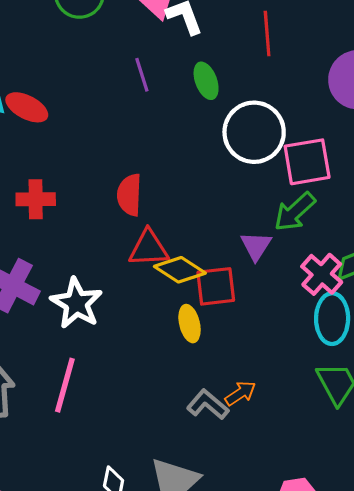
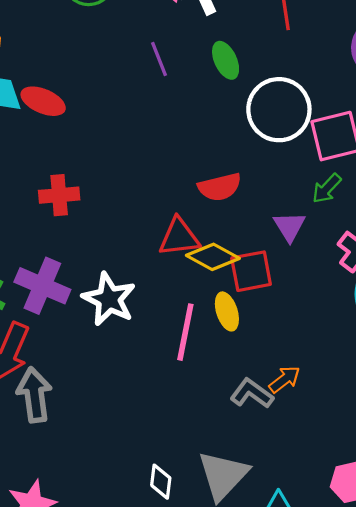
red semicircle: (129, 195) -> (220, 187), moved, turned -102
green arrow: (295, 212) -> (327, 188), size x0.7
pink line: (65, 385) -> (185, 332), moved

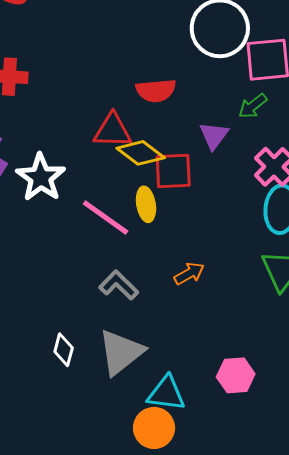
pink line: (185, 332) -> (106, 217), turned -74
gray L-shape: (252, 393) -> (119, 285), moved

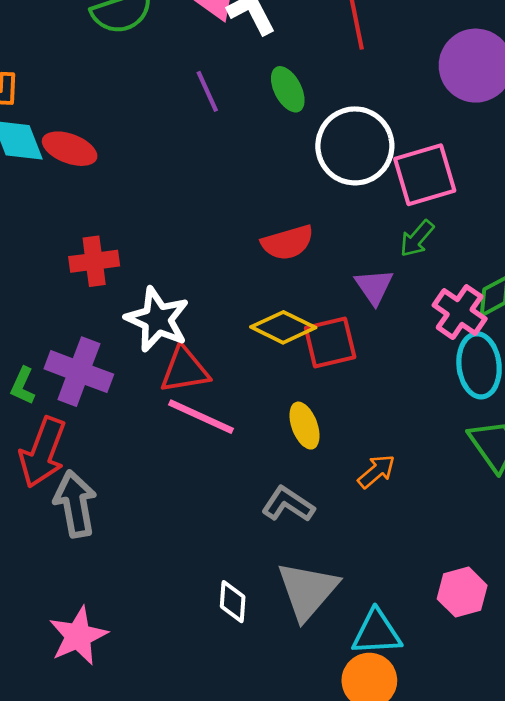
red triangle: (113, 131) -> (185, 370), moved
white star: (41, 177) -> (157, 319), moved
yellow ellipse: (146, 204) -> (304, 426), moved
pink line: (106, 217) -> (201, 417), moved

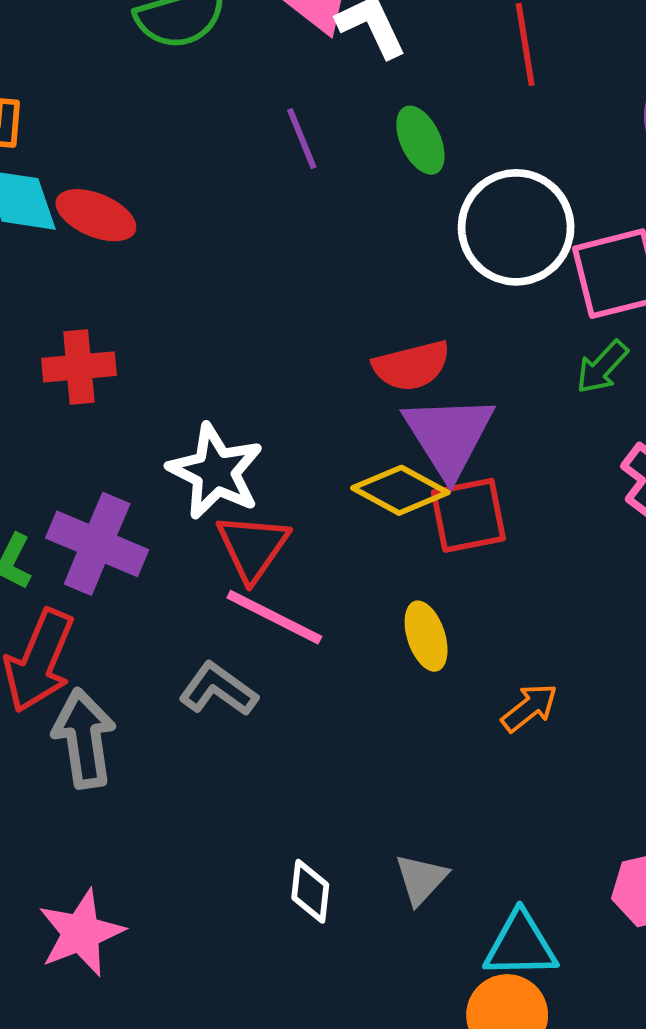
red cross: (94, 261) -> (79, 367), moved
purple triangle: (374, 287) -> (449, 436), moved, size x1.6
red triangle: (185, 370) -> (253, 547), turned -48
gray L-shape: (288, 504) -> (218, 689), moved
gray triangle: (307, 591) -> (421, 879), size x0.6

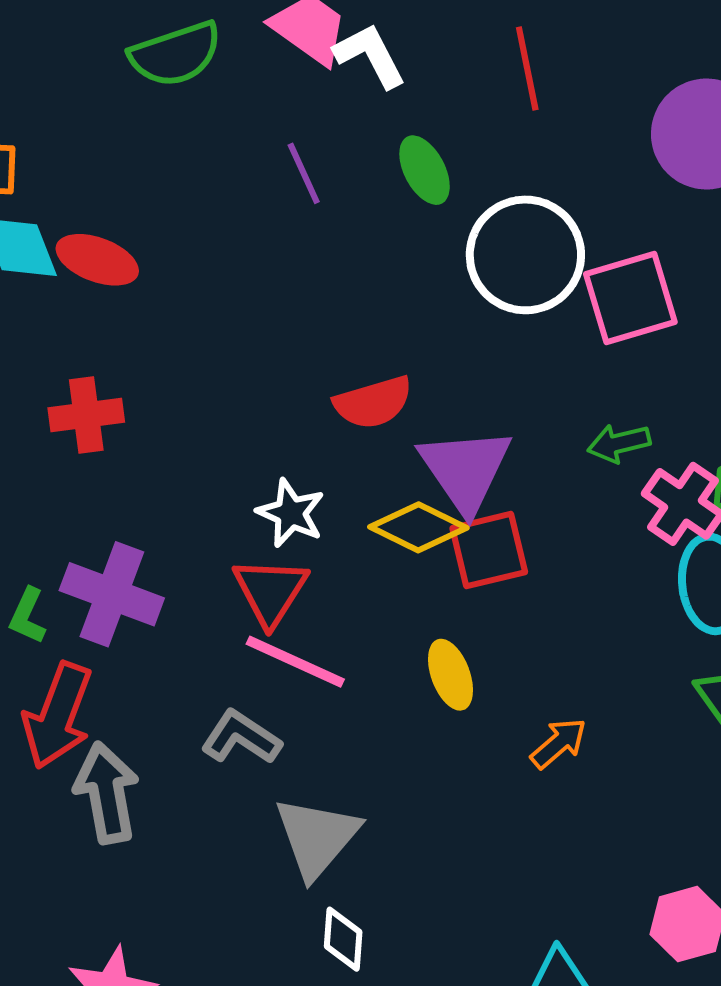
red semicircle: (412, 366) -> (373, 402), moved
green arrow: (602, 367) -> (619, 443), moved, turned 36
white star: (215, 471) -> (291, 513), moved, size x0.7
gray triangle: (421, 879) -> (317, 837), moved, size x1.6

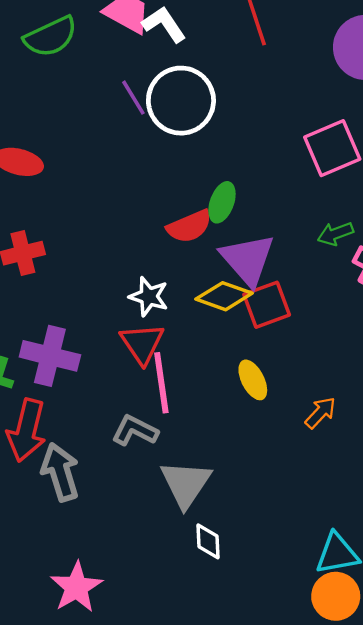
green ellipse: (425, 170) -> (222, 202), moved, turned 54
white circle: (525, 255) -> (181, 101), moved
pink line: (295, 662) -> (161, 383), turned 64

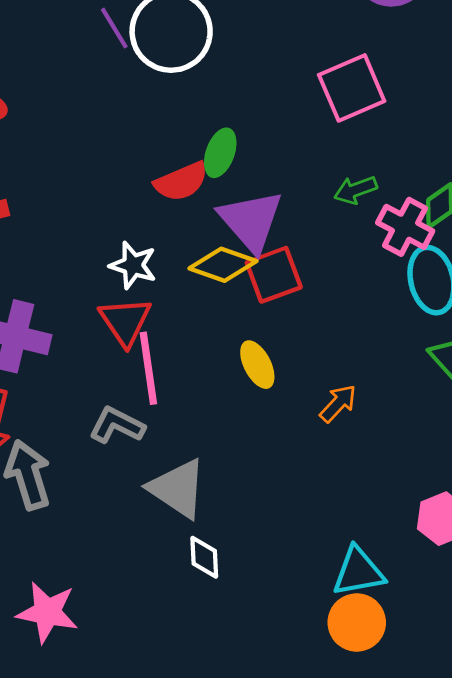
gray triangle: (186, 484) -> (178, 488), turned -30
pink star: (76, 587) -> (47, 612), turned -30

